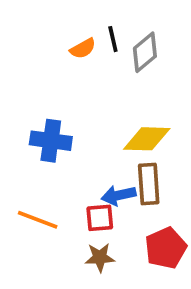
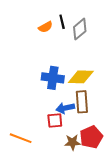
blue cross: (51, 141) -> (53, 78), moved
orange line: (38, 220) -> (21, 138), moved
brown star: (100, 257) -> (73, 142), moved

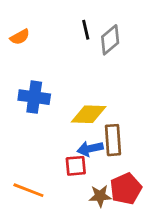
orange semicircle: (45, 27) -> (20, 37), moved
yellow diamond: (81, 77) -> (89, 114), moved
blue cross: (53, 78) -> (34, 97), moved

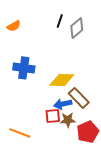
black line: (86, 30) -> (60, 21), turned 32
brown rectangle: (113, 140) -> (79, 98), turned -40
brown star: (100, 196) -> (68, 120), moved

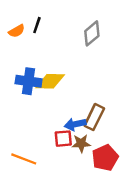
black line: (60, 21) -> (37, 25), moved
yellow diamond: (62, 80) -> (50, 81), moved
brown rectangle: (79, 98) -> (94, 117), turned 70

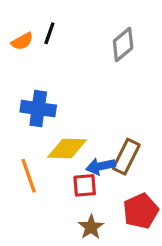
yellow diamond: (50, 81) -> (67, 149), moved
brown star: (81, 143) -> (91, 227), moved, turned -30
orange line: (24, 159) -> (29, 176), moved, turned 50

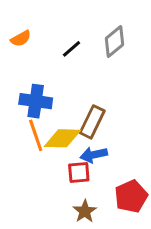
black line: (49, 33) -> (71, 49), moved, turned 30
brown rectangle: (126, 157) -> (92, 122), moved
orange line: (29, 176) -> (36, 135), moved

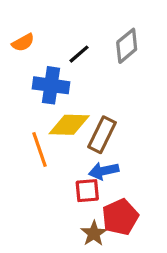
blue cross: (36, 101) -> (51, 85), moved
yellow diamond: (62, 138) -> (69, 125), moved
red pentagon: (131, 196) -> (120, 217), moved

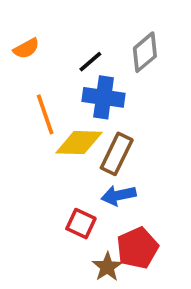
blue cross: (51, 85) -> (104, 97), moved
orange line: (39, 150) -> (45, 114), moved
red square: (87, 191) -> (81, 224), moved, turned 30

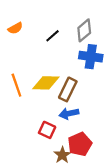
blue cross: (104, 97) -> (91, 57), moved
orange line: (45, 114) -> (16, 85), moved

